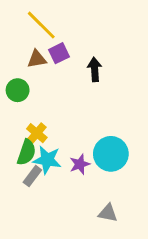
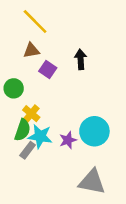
purple square: (59, 53) -> (48, 69), moved, turned -30
green circle: (18, 90) -> (14, 88), moved
gray triangle: (108, 213) -> (92, 182), size x1.6

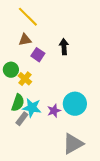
yellow cross: (31, 114) -> (25, 79), moved
gray triangle: (92, 182) -> (73, 144), turned -40

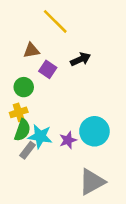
yellow line: (28, 17) -> (55, 21), moved
black arrow: (64, 47) -> (81, 59), turned 70
green circle: (11, 70) -> (24, 87), moved
yellow cross: (25, 79) -> (19, 112), moved, turned 32

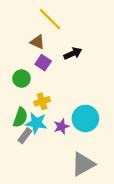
brown triangle: (31, 50) -> (37, 42), moved, turned 35
yellow cross: (19, 112) -> (42, 101), moved

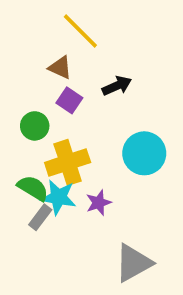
yellow cross: (42, 101) -> (68, 162), size x1.6
green semicircle: (20, 117) -> (33, 188), turned -78
cyan circle: (85, 118) -> (144, 153), moved

